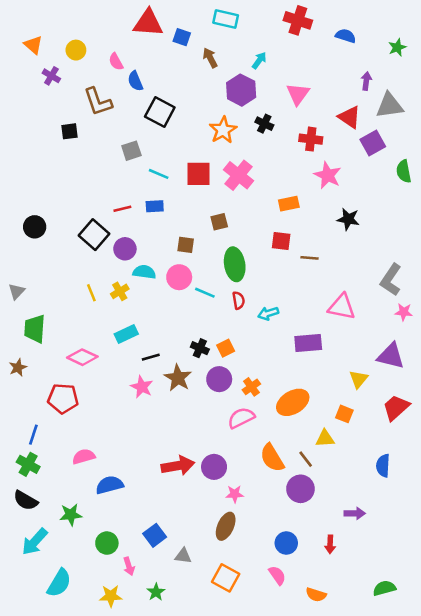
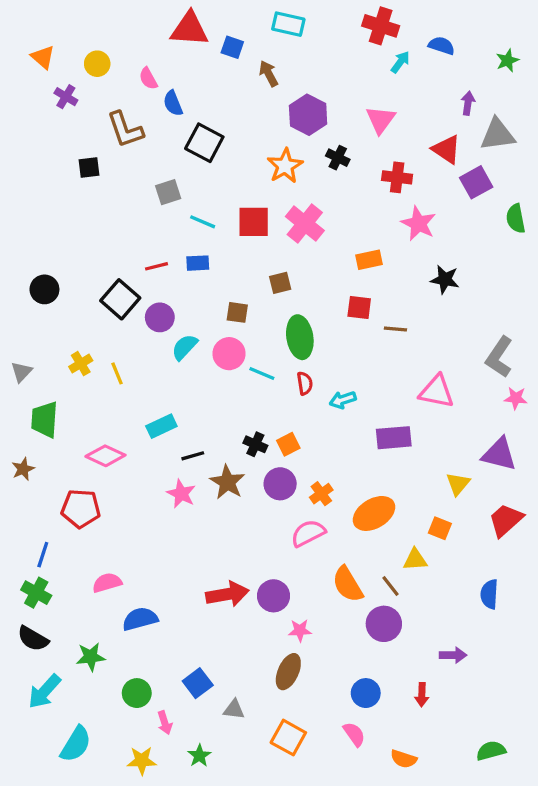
cyan arrow: (259, 60) -> (400, 62), moved
cyan semicircle: (144, 272) -> (185, 347), turned -55
yellow cross: (120, 291) -> (81, 364), moved

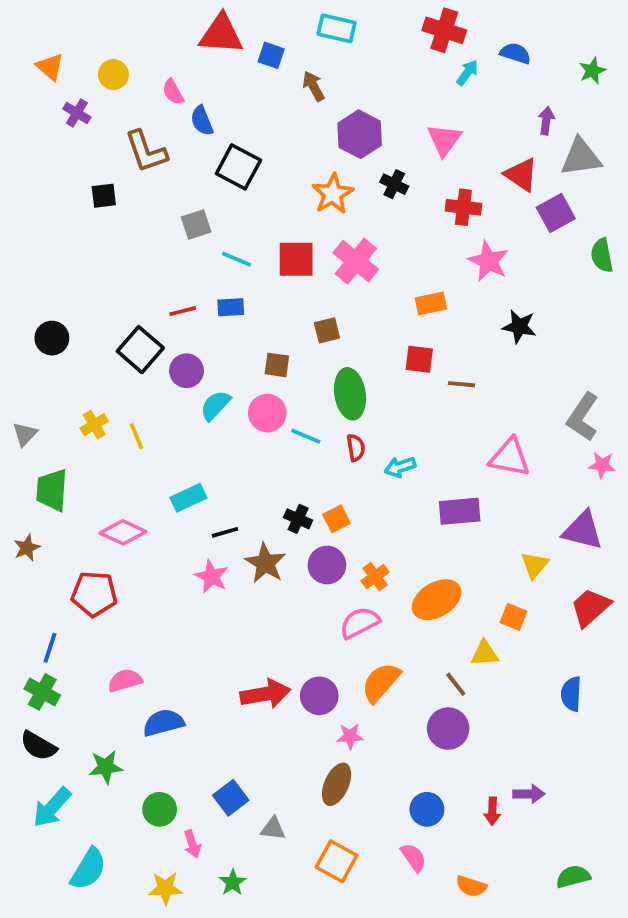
orange semicircle: (348, 584) -> (381, 682), moved, turned 72
purple arrow: (453, 655) -> (529, 794), moved

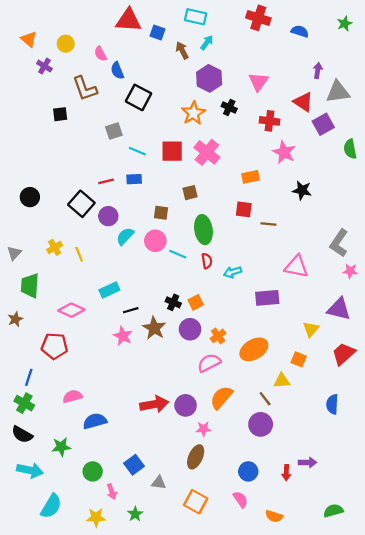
green star: (592, 71) -> (345, 24), moved
cyan arrow: (467, 73) -> (207, 43), moved
cyan arrow: (52, 807) -> (30, 470), turned -120

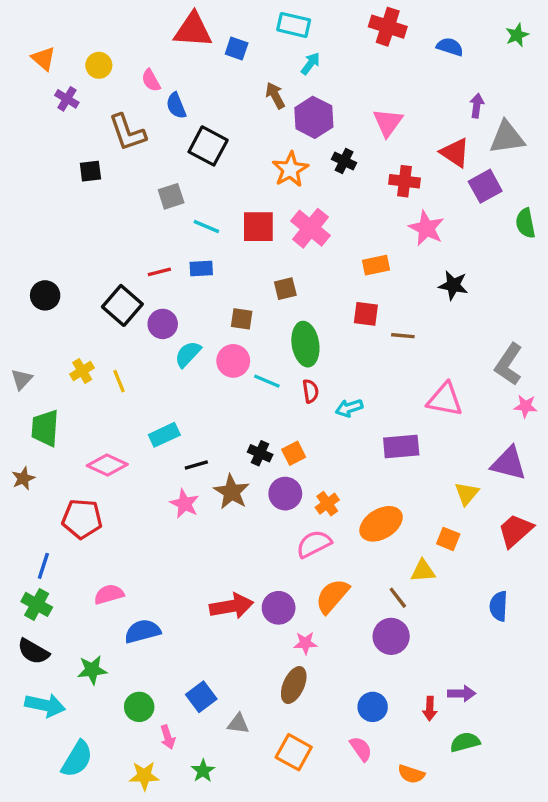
brown arrow: (182, 50) -> (275, 96), moved
green semicircle: (333, 511) -> (465, 742), moved

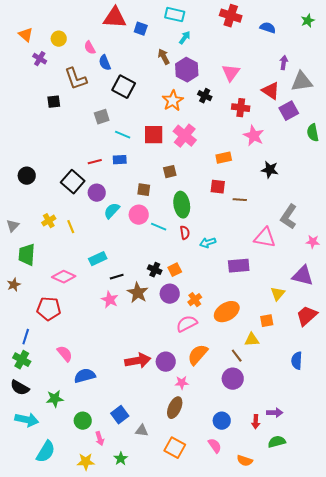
gray L-shape: (509, 364) -> (289, 217), moved
orange square: (448, 539) -> (267, 321), turned -32
pink semicircle: (109, 594) -> (65, 354), turned 66

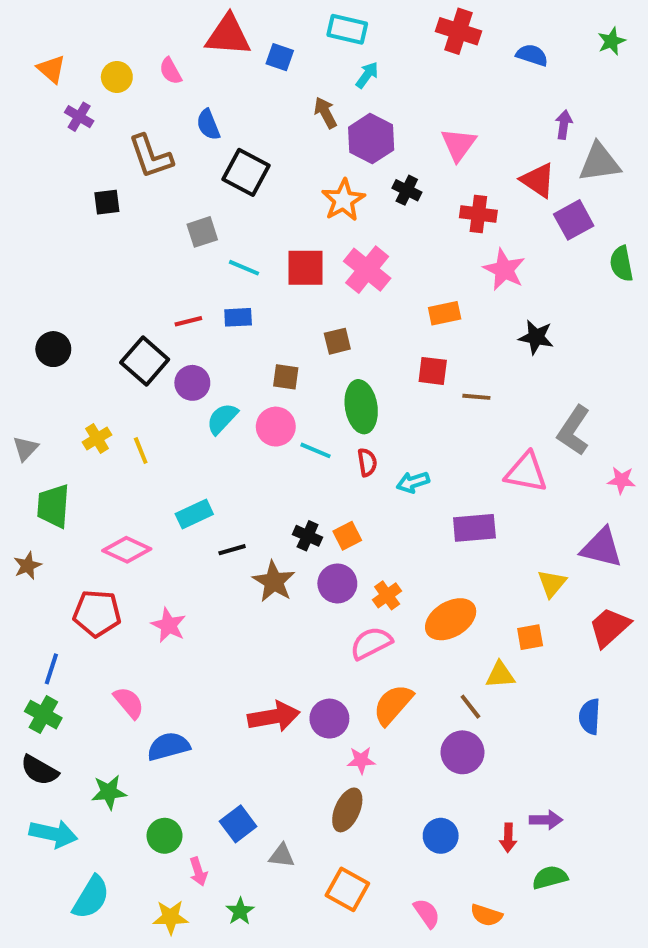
pink semicircle: (90, 48) -> (170, 71), moved
pink star: (110, 300) -> (169, 625), moved
pink semicircle: (215, 446) -> (427, 913), moved

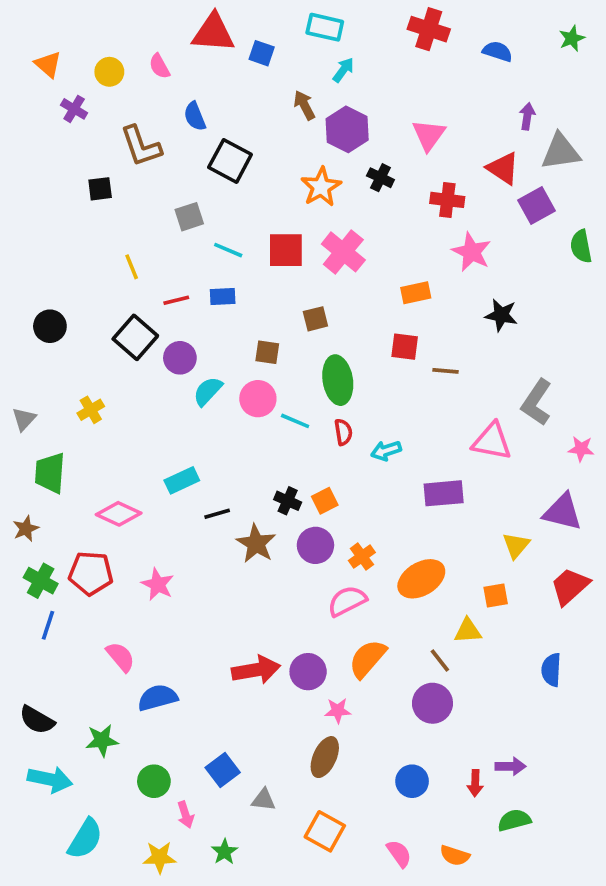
yellow line: (141, 450) -> (132, 267), moved
green cross: (43, 715) -> (41, 581), moved

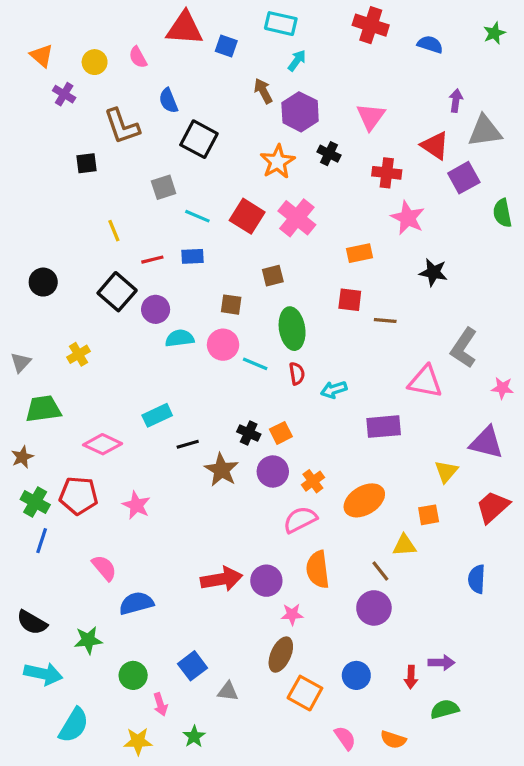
red square: (286, 250) -> (247, 216), turned 32
cyan semicircle: (208, 391) -> (180, 338), turned 40
green trapezoid: (50, 473) -> (43, 409), turned 78
orange semicircle: (367, 659) -> (318, 569), turned -48
orange square: (325, 831) -> (305, 693), moved

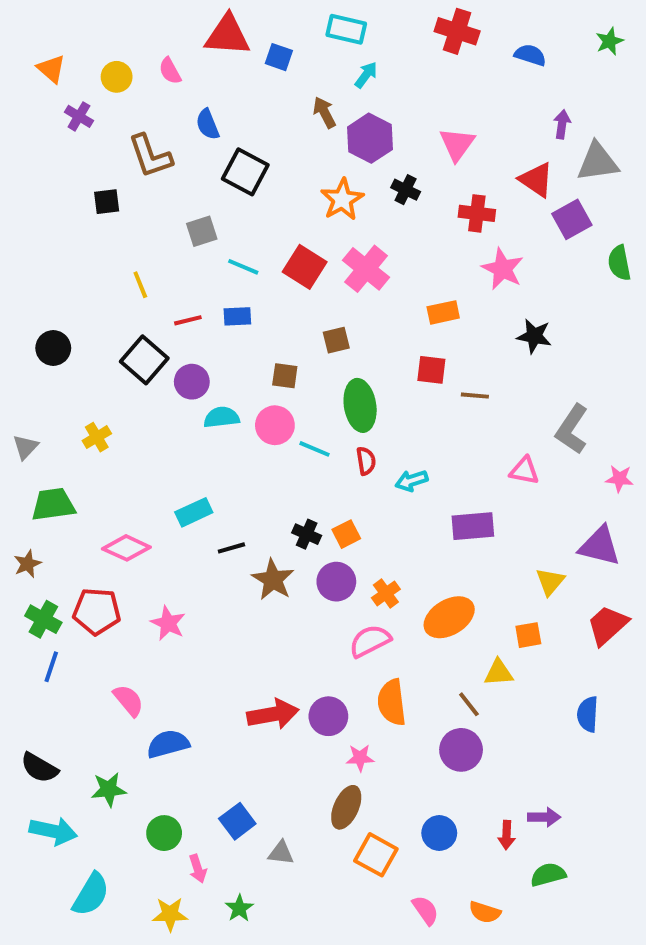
pink triangle: (425, 382) -> (524, 471), size x0.7

